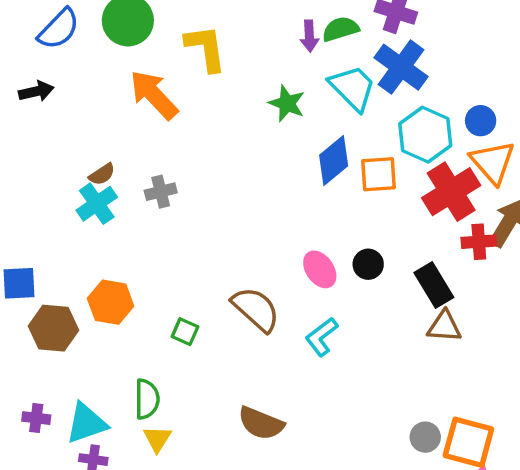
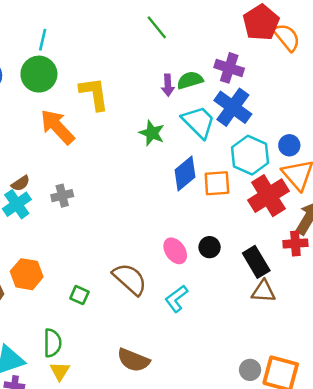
red cross: (479, 242) -> (295, 243), moved

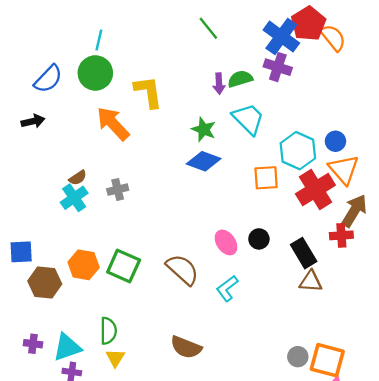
blue cross: (233, 107) -> (281, 36), moved
blue diamond: (185, 174) -> (204, 161), moved, turned 60
green square: (79, 295) -> (124, 266), moved, size x1.8

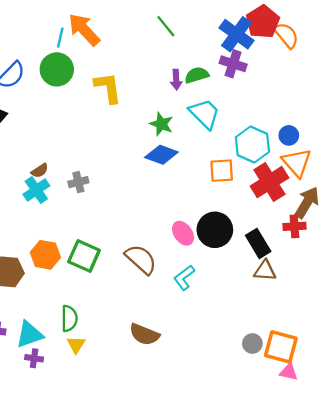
orange arrow: (113, 124) -> (84, 30), moved
black circle: (259, 239) -> (215, 230), size x1.8

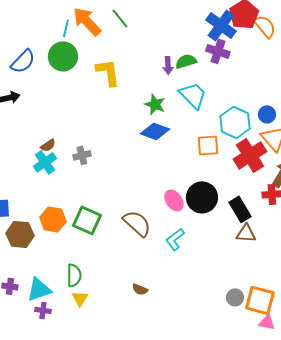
green line: (166, 26) -> (120, 18), moved
brown semicircle: (144, 334) -> (140, 289), size x0.6

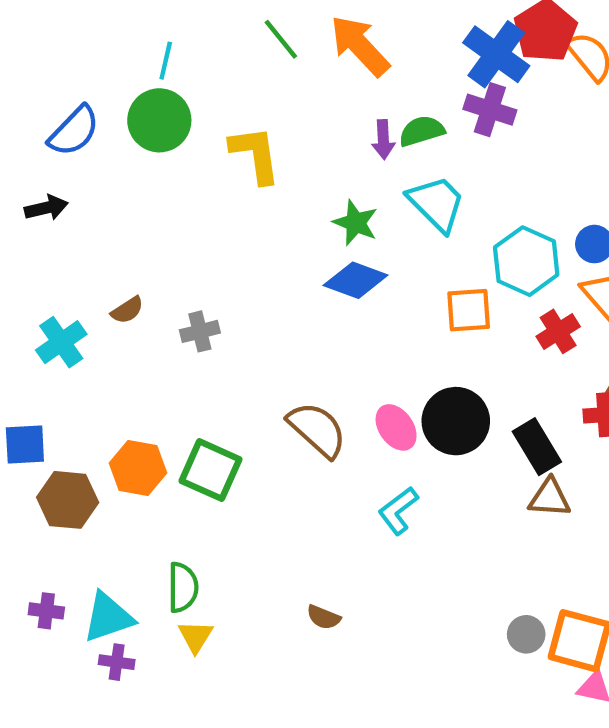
orange arrow: (87, 21) -> (360, 46), moved
red cross: (250, 155) -> (558, 331), size x0.6
cyan cross: (45, 162) -> (61, 342), moved
brown semicircle: (137, 223) -> (317, 430), moved

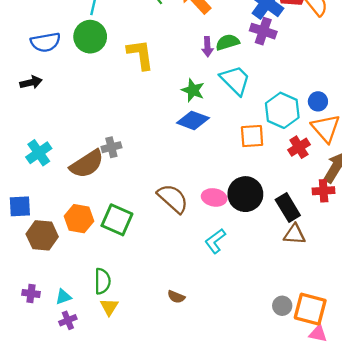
blue semicircle: (74, 131) -> (46, 42), turned 36
brown semicircle: (127, 310) -> (87, 164), moved, size x2.0
pink ellipse: (396, 427) -> (214, 197), turned -45
cyan triangle: (108, 617) -> (63, 297), size x0.6
purple cross: (117, 662) -> (68, 320), turned -30

